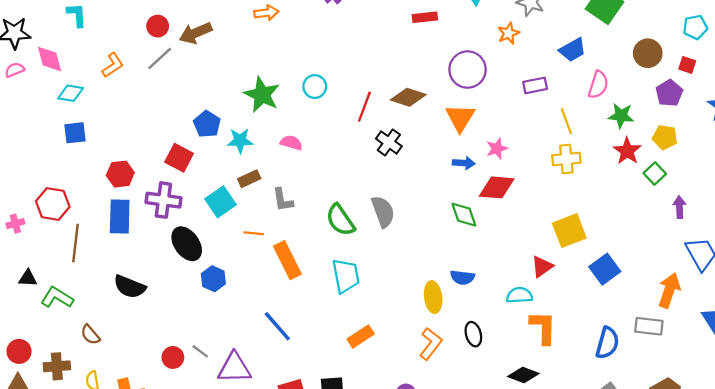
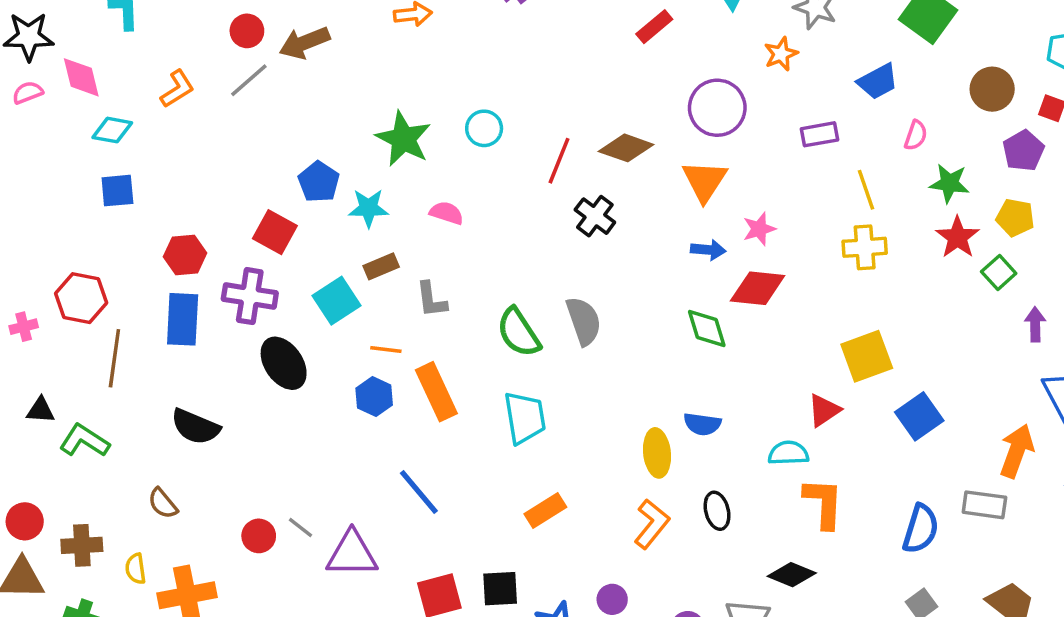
red rectangle: (425, 17) -> (654, 27), turned -35
pink semicircle: (598, 85) -> (916, 135), size x0.7
blue hexagon: (213, 279) -> (374, 397), moved
brown semicircle: (90, 335) -> (163, 503), moved

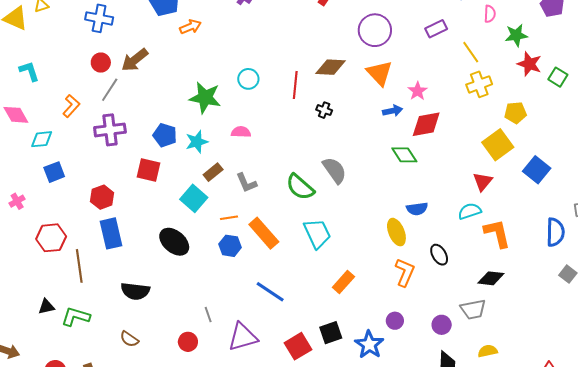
black cross: (595, 216) -> (324, 110), size x0.7
yellow pentagon: (1015, 218) -> (515, 113), moved
purple cross: (250, 296) -> (110, 130), moved
pink cross: (24, 327) -> (17, 201), moved
gray line: (301, 527) -> (208, 315), moved, turned 49

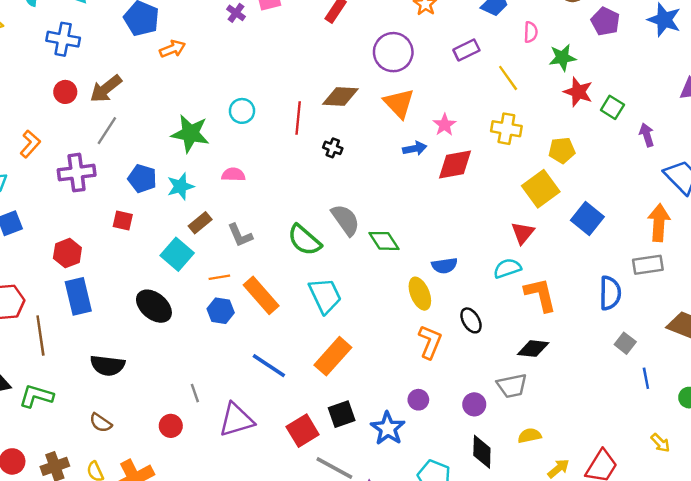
yellow cross: (479, 84) -> (506, 129), moved, turned 30
gray line: (110, 90) -> (107, 131), moved
green diamond: (404, 155) -> (384, 241), moved
red square: (148, 170) -> (123, 220), size x0.7
orange rectangle: (343, 282) -> (333, 356), moved, size x1.4

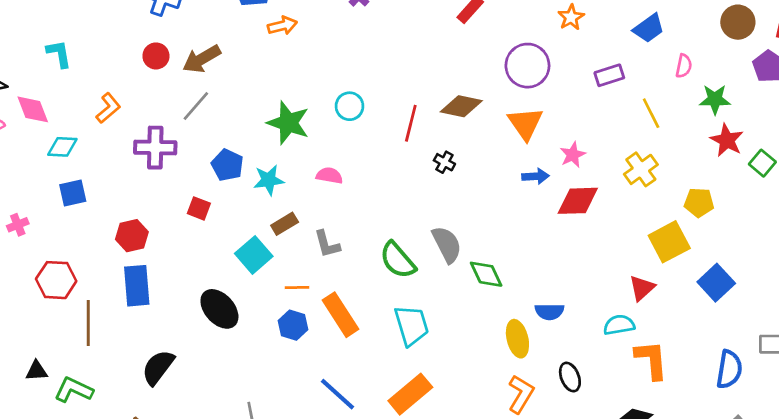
yellow cross: (506, 129) -> (641, 169), turned 36
black semicircle: (108, 365) -> (158, 367), turned 112

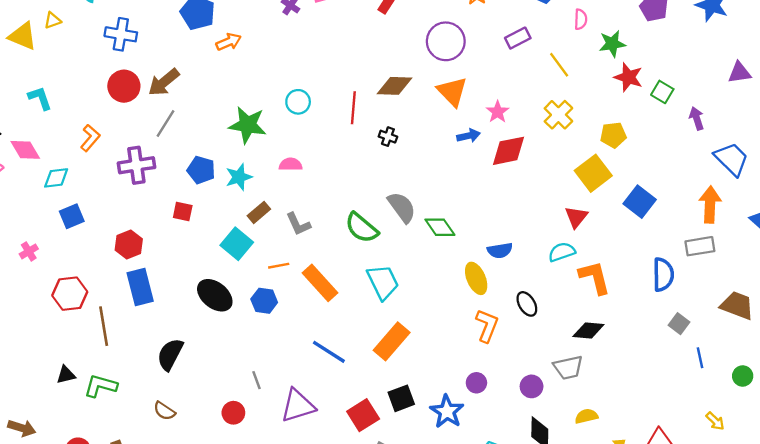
red circle: (156, 56) -> (124, 86), size x1.4
blue hexagon: (293, 325) -> (264, 301), moved

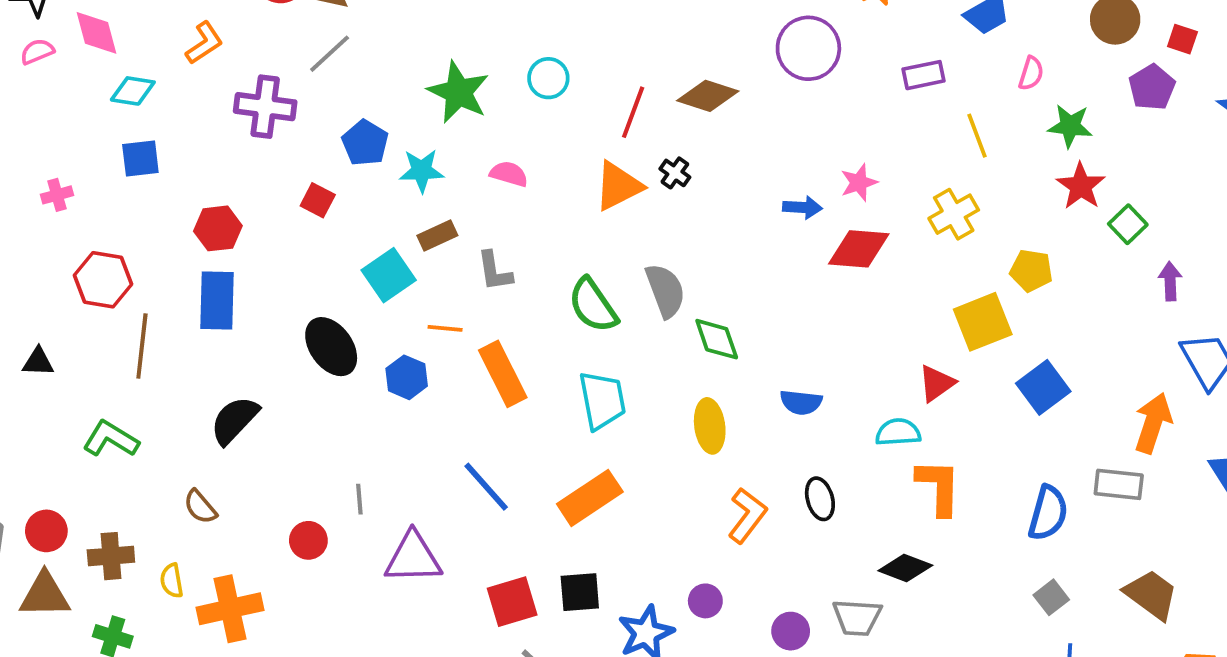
orange triangle: (452, 92) -> (618, 186), moved, turned 32
yellow ellipse: (476, 278) -> (710, 426), moved
black triangle: (66, 375) -> (38, 362), moved

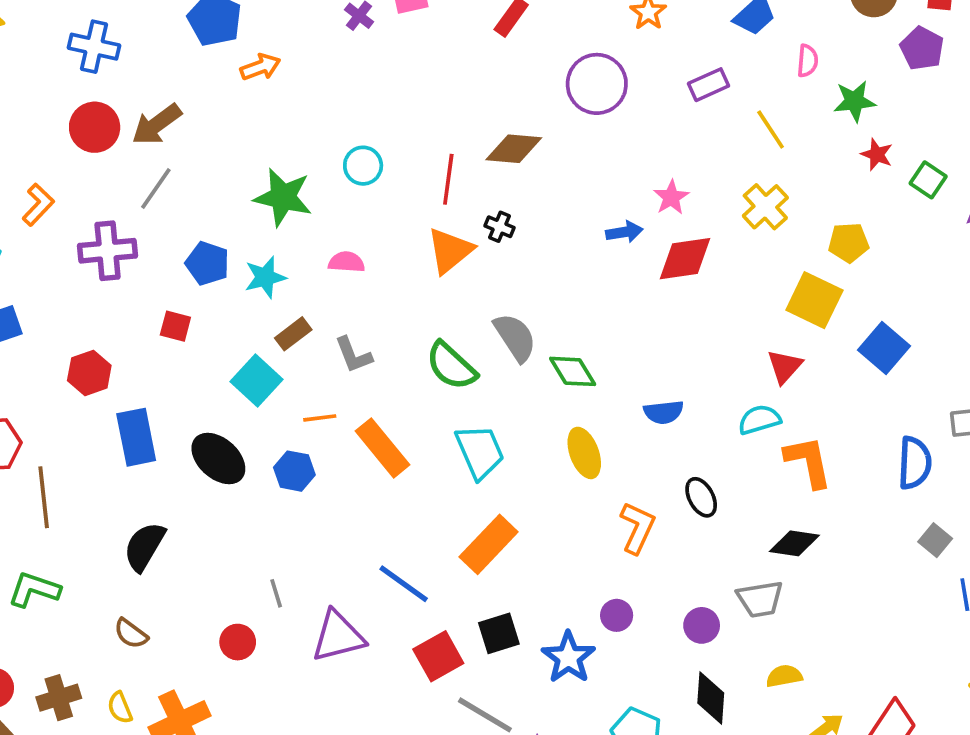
red star: (1081, 186) -> (877, 154), size x0.7
blue rectangle: (217, 300) -> (136, 437), moved
yellow square: (983, 322) -> (814, 300), turned -30
blue line: (486, 487) -> (404, 584), moved

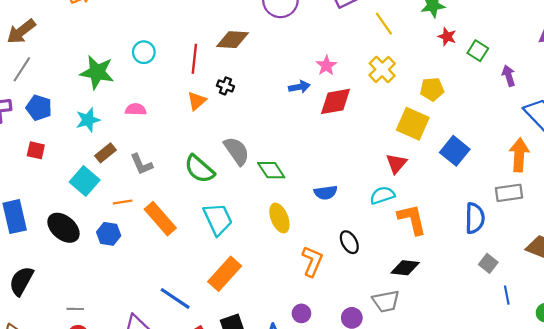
orange triangle: (450, 251) -> (197, 101), size x0.7
blue pentagon: (207, 263) -> (39, 108), moved
gray line: (276, 593) -> (75, 309), moved, turned -70

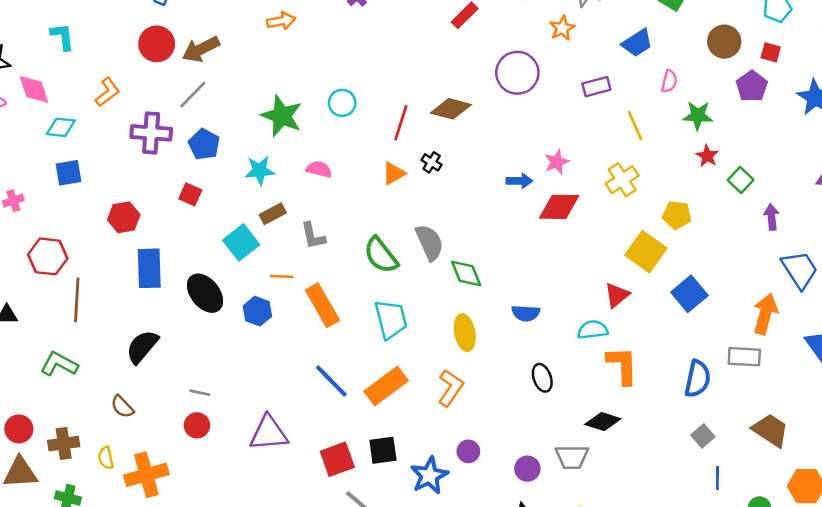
orange L-shape: (312, 261) -> (450, 388), moved
blue line: (175, 298) -> (331, 381), moved

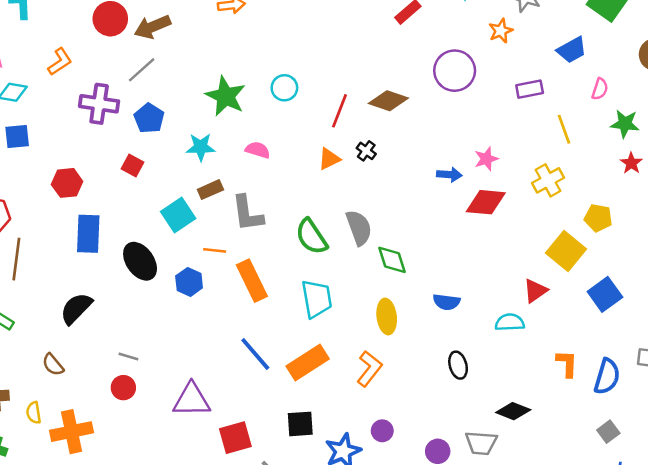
gray L-shape: (313, 236) -> (247, 213), size x1.4
orange L-shape: (622, 365) -> (567, 364), moved, size x0.7
red square: (337, 459) -> (235, 438), moved

